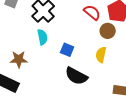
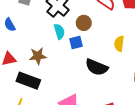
brown circle: (108, 31) -> (84, 23), moved
blue square: (67, 50) -> (76, 42), moved, turned -32

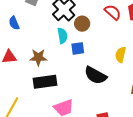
brown circle: (84, 23) -> (82, 24), moved
black rectangle: (28, 81) -> (45, 82), moved, turned -35

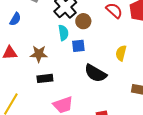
blue semicircle: (14, 23) -> (15, 19), turned -128
black rectangle: (45, 82) -> (45, 78), size x0.7

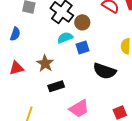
cyan semicircle: (63, 33) -> (65, 38), turned -91
brown star: (39, 54) -> (45, 63), turned -30

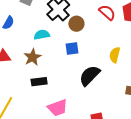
cyan semicircle: (65, 38) -> (42, 35), moved
black semicircle: (105, 71) -> (90, 76), turned 105

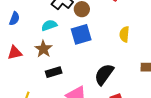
blue square: (72, 48) -> (81, 34), size x1.5
black semicircle: (90, 76) -> (104, 74), moved

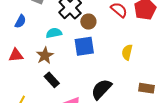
black rectangle: (54, 72) -> (52, 80), turned 56

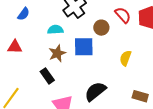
brown circle: (88, 22) -> (101, 28), moved
brown star: (45, 56) -> (57, 53), moved

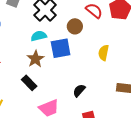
cyan semicircle: (55, 30) -> (39, 36), moved
black semicircle: (95, 91) -> (79, 90), size x0.6

